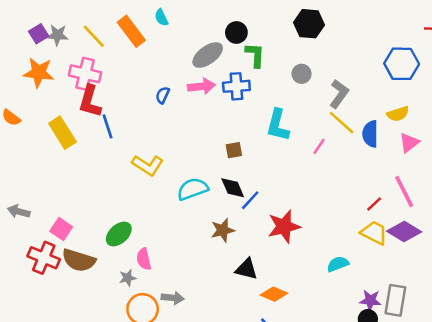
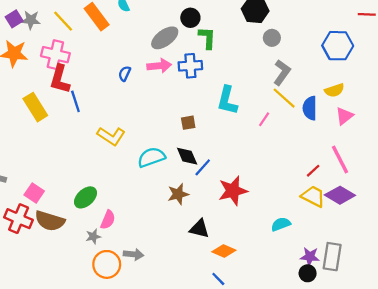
gray circle: (302, 74) -> (272, 38), moved
pink semicircle: (144, 259) -> (108, 220), turned -144

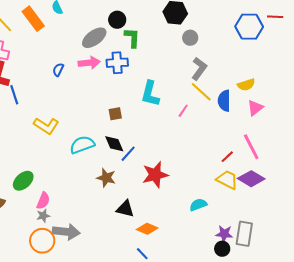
blue hexagon: (338, 46) -> (249, 27), moved
brown star: (178, 194) -> (106, 178), turned 30
gray star: (93, 236) -> (43, 216), moved
gray arrow: (133, 254) -> (66, 232), size x1.5

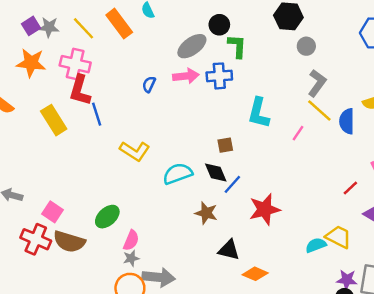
brown square: (115, 114) -> (225, 145), moved
yellow trapezoid: (227, 180) -> (338, 237), moved

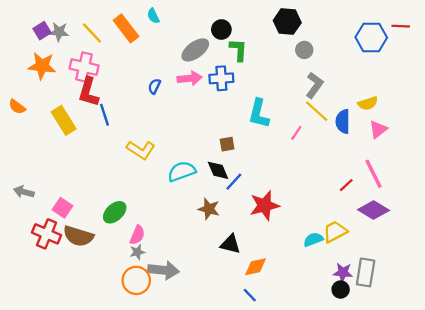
yellow trapezoid: (338, 237) -> (335, 232), turned -55
orange diamond: (255, 274) -> (255, 267), turned -35

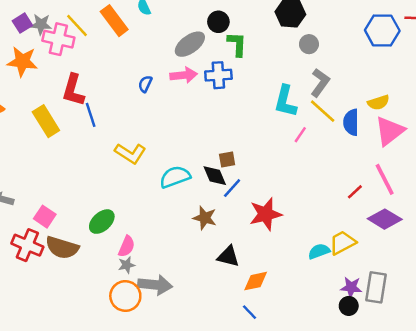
pink cross: (84, 67) -> (58, 39), moved
cyan L-shape: (259, 114) -> (285, 101), moved
pink triangle: (378, 129) -> (390, 131), size x1.5
brown square: (227, 144) -> (227, 160), moved

